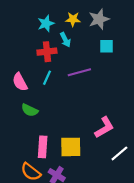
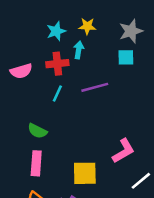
gray star: (99, 19) -> (131, 31), moved
cyan arrow: (65, 40) -> (79, 50), turned -144
pink semicircle: (20, 82) -> (21, 71), moved, turned -78
pink rectangle: (43, 147) -> (36, 163), moved

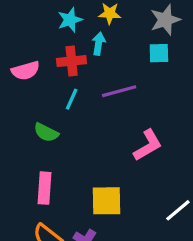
green semicircle: (37, 131) -> (46, 133), moved
pink L-shape: (123, 151) -> (148, 145), moved

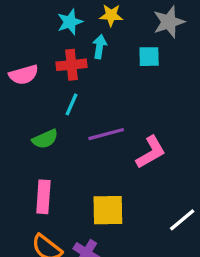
cyan square: (159, 53) -> (149, 57), moved
purple line: (119, 91) -> (106, 134), moved
green semicircle: (46, 133) -> (45, 139), turned -50

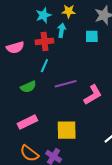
pink rectangle: (43, 197) -> (27, 122), turned 60

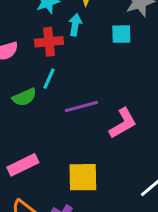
green semicircle: (28, 87) -> (24, 97), moved

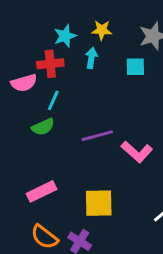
red cross: (49, 42) -> (50, 64), moved
cyan line: (49, 79) -> (53, 100), moved
pink L-shape: (123, 123) -> (137, 152), turned 72

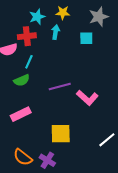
pink rectangle: (42, 191) -> (21, 114), moved

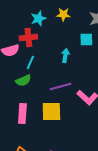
cyan arrow: (56, 32) -> (65, 55), moved
pink rectangle: (21, 114) -> (22, 113), turned -60
yellow square: (61, 134) -> (51, 111), moved

